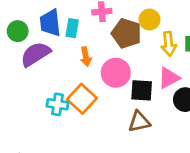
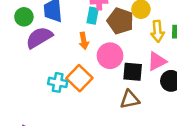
cyan rectangle: (72, 28) -> (93, 16), moved

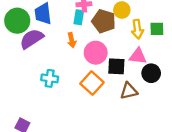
green circle: (24, 17) -> (17, 21), size x1.5
pink triangle: (157, 61) -> (138, 56), turned 36
orange square: (79, 78) -> (92, 83), moved
brown triangle: (130, 99) -> (129, 91), moved

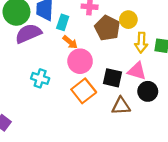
cyan rectangle: (79, 17) -> (63, 22), moved
orange arrow: (72, 40) -> (70, 42), turned -48
pink circle: (96, 53) -> (80, 61), moved

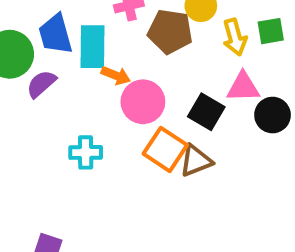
cyan rectangle: (63, 22) -> (93, 47), size x1.5
purple semicircle: (28, 33) -> (41, 84), size x0.7
black square: (113, 78) -> (206, 112), turned 36
brown triangle: (121, 106) -> (196, 161), moved

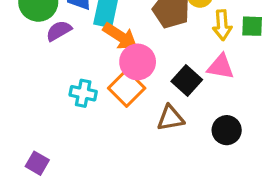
orange arrow: (116, 75) -> (120, 36), size x1.5
black circle: (273, 115) -> (227, 130), moved
orange square: (165, 149) -> (127, 88), moved

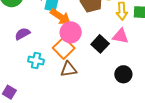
purple semicircle: (59, 31) -> (22, 34), moved
cyan cross: (83, 93) -> (36, 61), moved
brown triangle: (170, 118) -> (69, 69), moved

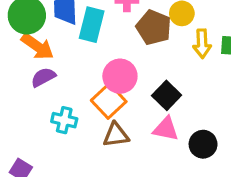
orange arrow: (60, 17) -> (37, 46), moved
pink triangle: (120, 36) -> (166, 129), moved

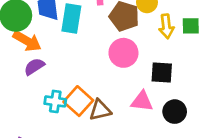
pink circle: (120, 76) -> (123, 53), moved
black square: (167, 95) -> (162, 72), moved, turned -35
orange square: (109, 101) -> (78, 101), moved

